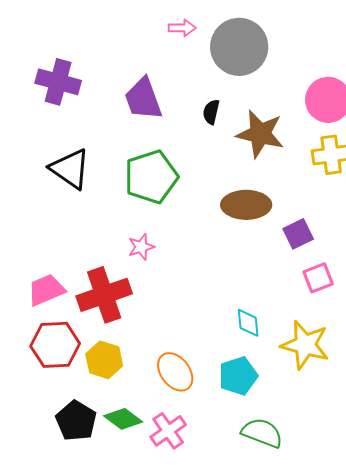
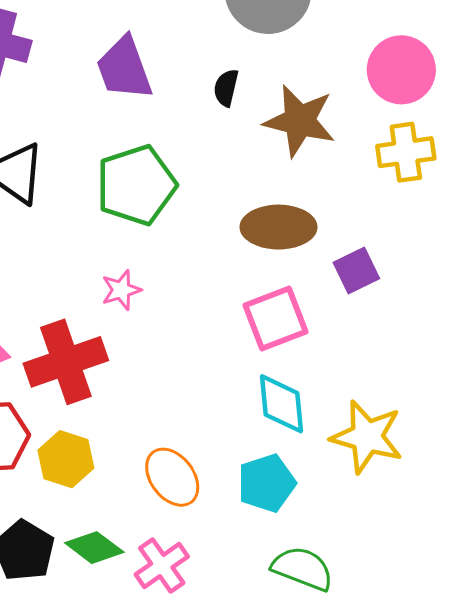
pink square: (318, 278) -> (276, 318), moved, size x1.4
cyan diamond: (248, 323) -> (282, 404), size x1.4

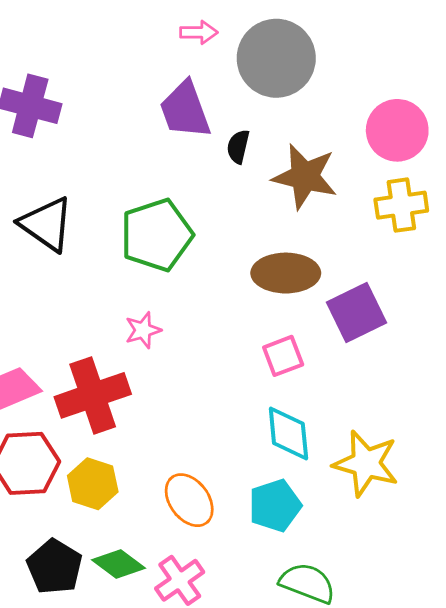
purple trapezoid: (124, 68) -> (185, 110), moved
purple square: (356, 271) -> (356, 312), size x1.4
pink square: (276, 318) -> (283, 356), size x0.7

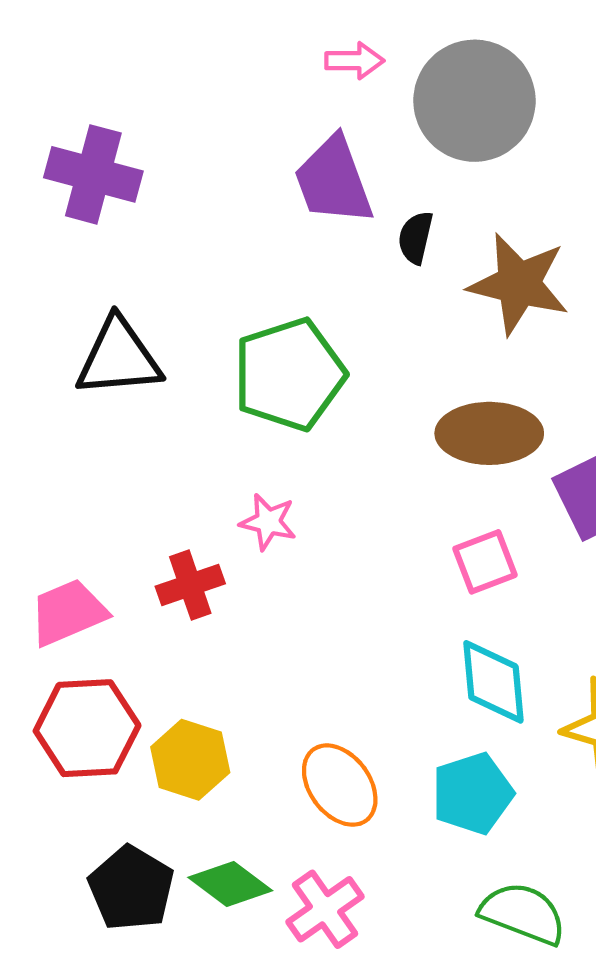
black triangle: (46, 224) -> (119, 358), turned -40
pink star: (143, 330) -> (268, 522), turned 30
red cross: (93, 395) -> (190, 585), moved, size x0.6

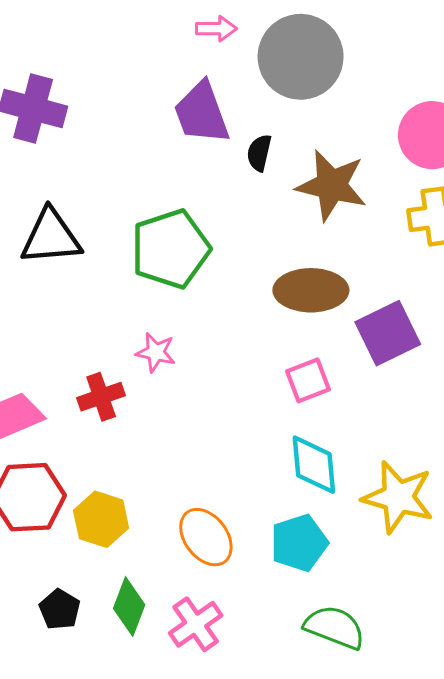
green diamond: (230, 884) -> (129, 607), turned 74
black pentagon: (131, 888) -> (60, 609), size x0.7

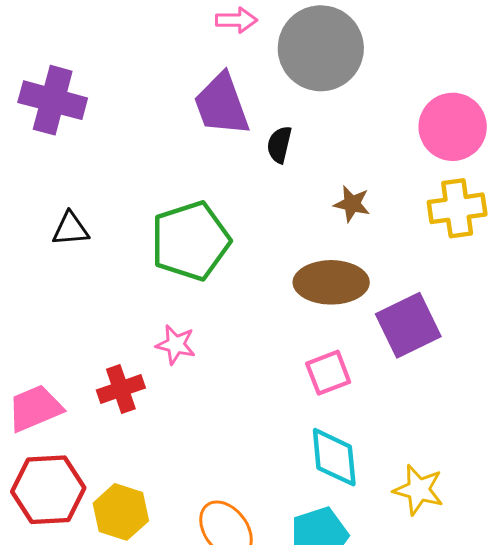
brown star: (332, 185) -> (352, 204), moved, size x0.5
black triangle: (51, 237) -> (70, 229), size x0.6
yellow star: (398, 497) -> (419, 490), size x0.7

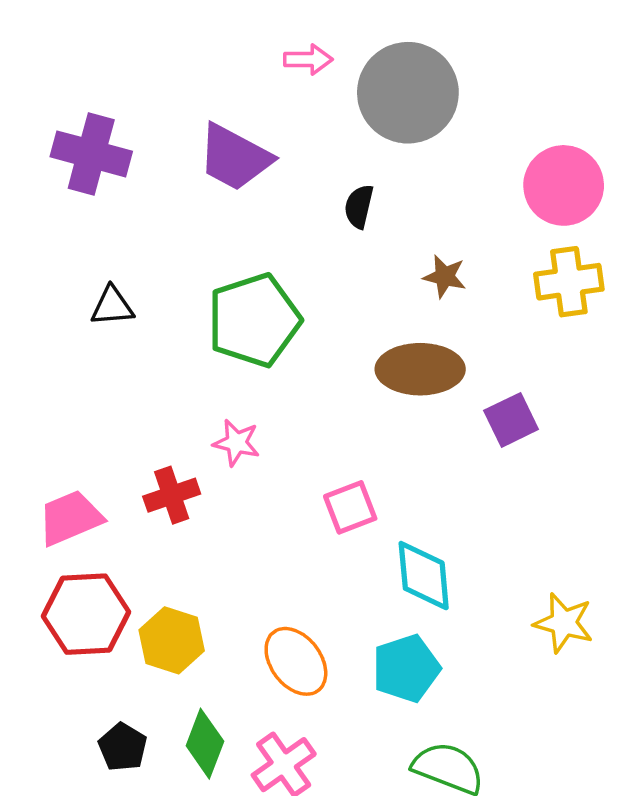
purple trapezoid: (222, 105) -> (235, 157), moved, turned -42
purple square: (408, 325) -> (511, 420), size x0.7
pink square: (328, 373) -> (350, 507), moved
yellow star: (419, 490) -> (564, 623), moved

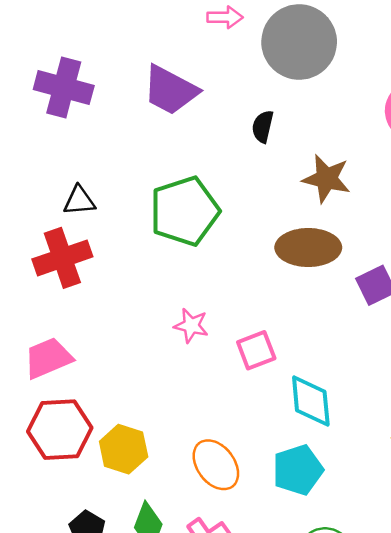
brown star: (445, 276) -> (326, 179), size x1.5
pink star: (236, 443) -> (191, 326), moved
red cross: (172, 495) -> (62, 258), moved, size x1.4

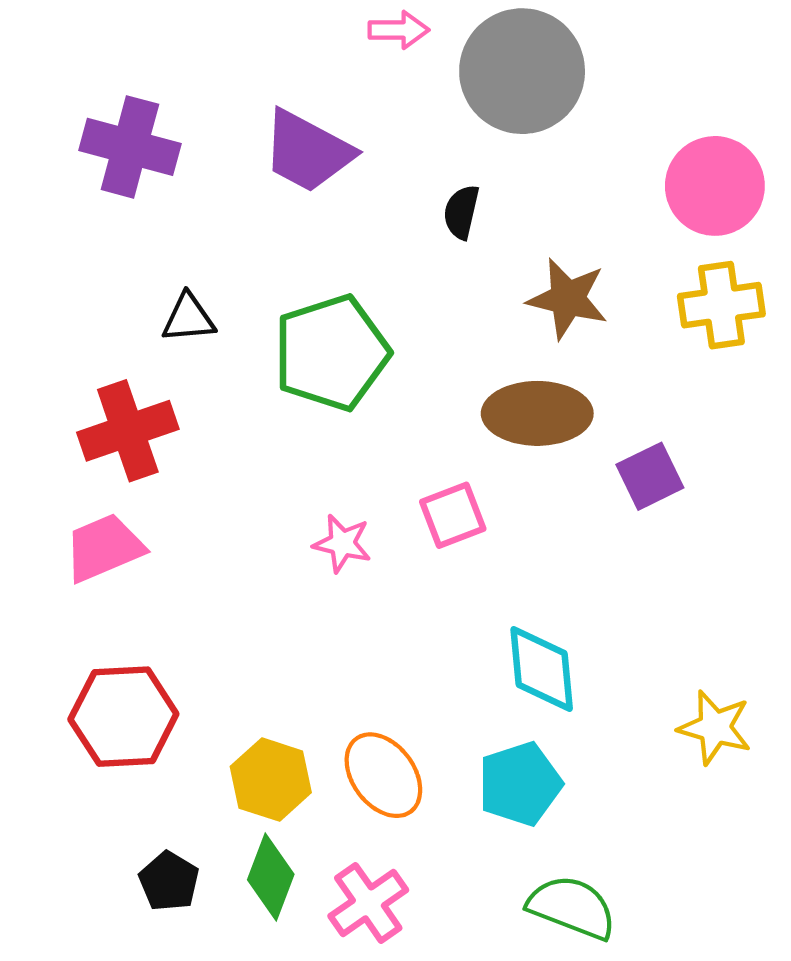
black triangle: (79, 201) -> (188, 318), moved
pink square: (256, 350) -> (453, 515), moved
pink trapezoid: (48, 358) -> (104, 548), moved
yellow hexagon: (124, 449) -> (271, 780), moved

